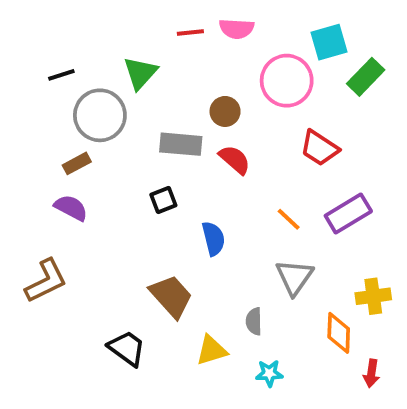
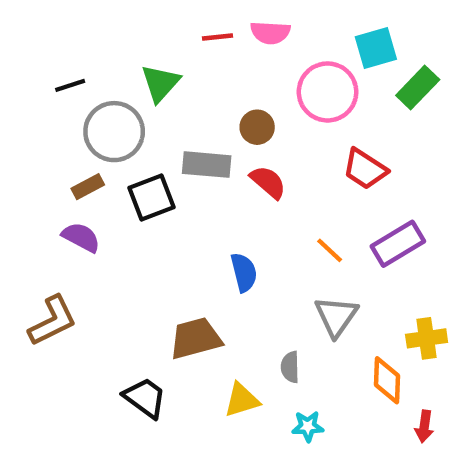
black square: (163, 200) -> (152, 198), moved, size x1.5
brown trapezoid: (171, 296) -> (196, 338), turned -63

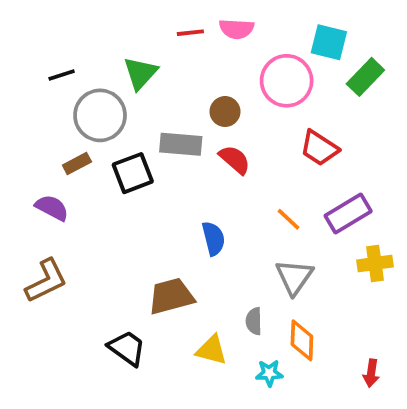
cyan square: (376, 48) -> (329, 42), turned 30
purple semicircle: (81, 237) -> (52, 208), moved
yellow cross: (427, 338) -> (375, 263), moved
orange diamond: (387, 380) -> (302, 340), moved
yellow triangle: (242, 400) -> (212, 350), turned 32

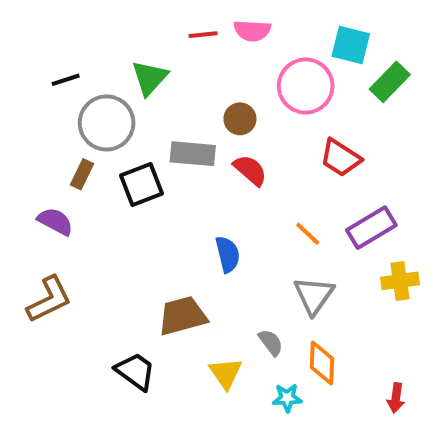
brown rectangle: (77, 163) -> (82, 174), turned -36
gray semicircle: (254, 321) -> (271, 342), turned 144
yellow triangle: (212, 350) -> (226, 373), turned 40

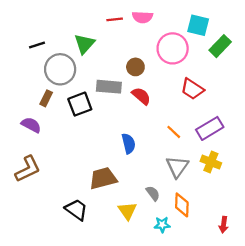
yellow cross: (400, 281) -> (211, 162), moved, turned 30

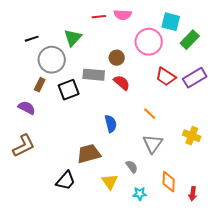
purple rectangle: (210, 128) -> (195, 78), moved
yellow cross: (211, 162) -> (192, 136), moved
orange diamond: (182, 205) -> (169, 182), moved
black trapezoid: (76, 210) -> (66, 181), turned 95

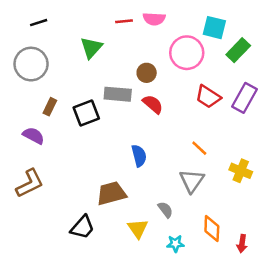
black line: (32, 39) -> (39, 23), moved
gray circle: (52, 60) -> (31, 64), moved
purple rectangle: (195, 78) -> (245, 98), turned -30
orange line: (150, 114) -> (199, 148), moved

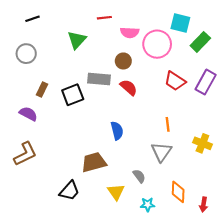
pink semicircle: (154, 19) -> (130, 32), moved
gray circle: (31, 64) -> (26, 54), size x0.7
orange line: (199, 148) -> (168, 124), turned 40

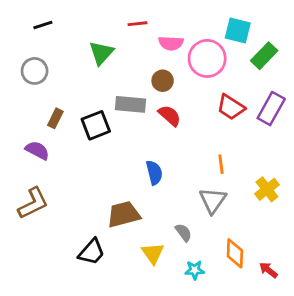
yellow cross: (202, 143) -> (267, 189), turned 30
red arrow: (204, 205) -> (268, 270), turned 120

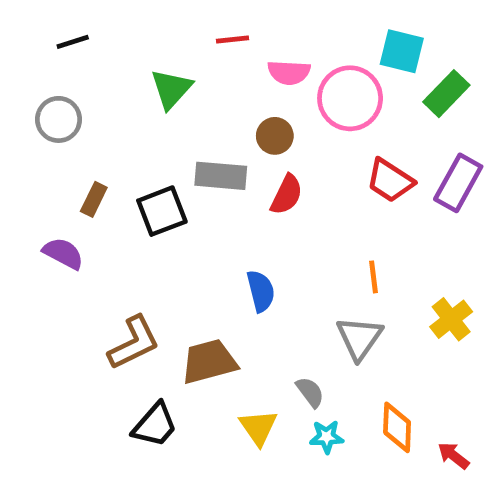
red semicircle: (170, 116) -> (287, 195), turned 75
brown L-shape: (33, 203) -> (134, 343), moved
cyan star: (195, 270) -> (327, 437), moved

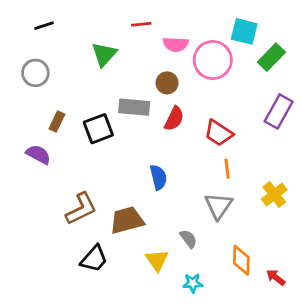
red trapezoid: (390, 181) -> (218, 133), moved
cyan star: (327, 437) -> (193, 283), moved

